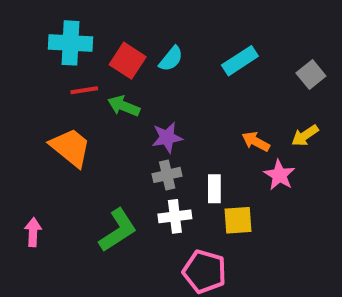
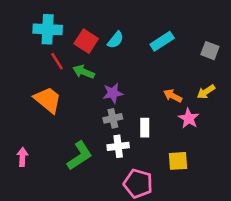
gray square: (311, 74) -> (210, 51), turned -30
red line: (84, 90) -> (57, 61), turned 66
yellow square: (238, 220) -> (178, 161), moved

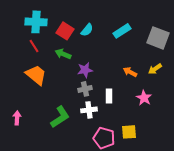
gray square: (210, 51) -> (158, 38), size x1.6
red line: (57, 61) -> (34, 46), moved
pink star: (189, 118) -> (144, 98), moved
yellow square: (178, 161) -> (129, 132), moved

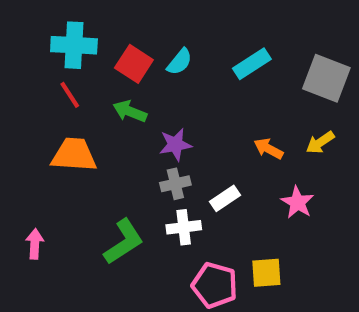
orange trapezoid: (36, 75) -> (74, 155), turned -35
white rectangle: (109, 96) -> (225, 198), turned 56

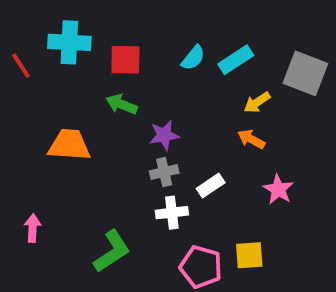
cyan semicircle: (180, 62) -> (193, 58), moved
red square: (134, 64) -> (125, 60), turned -32
red line: (70, 95) -> (21, 66), moved
yellow arrow: (320, 142) -> (257, 102), moved
green L-shape: (124, 242) -> (112, 251), moved

